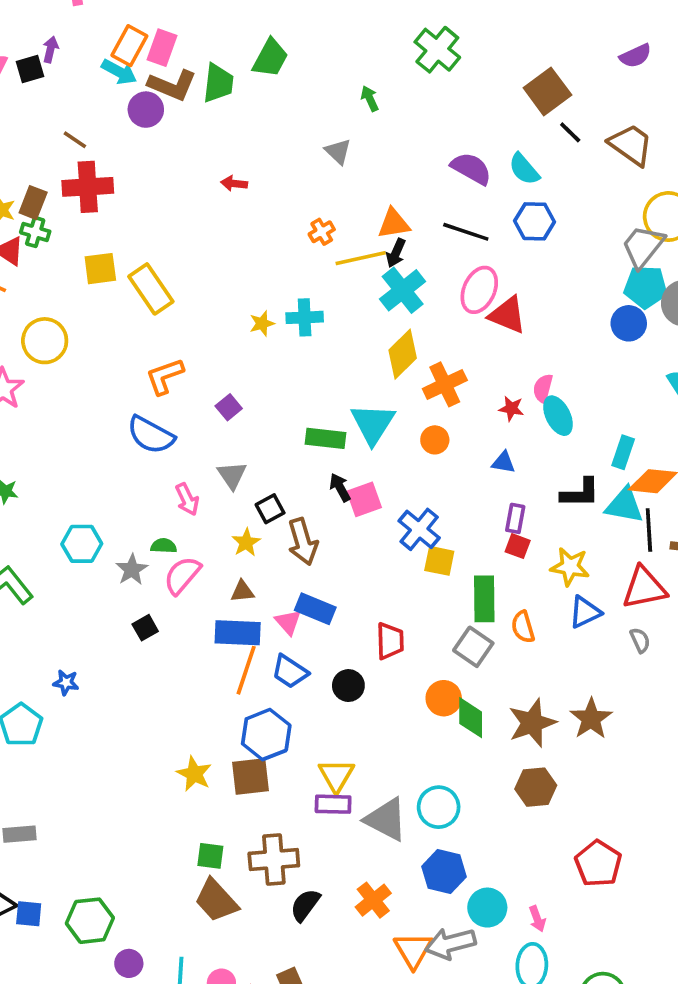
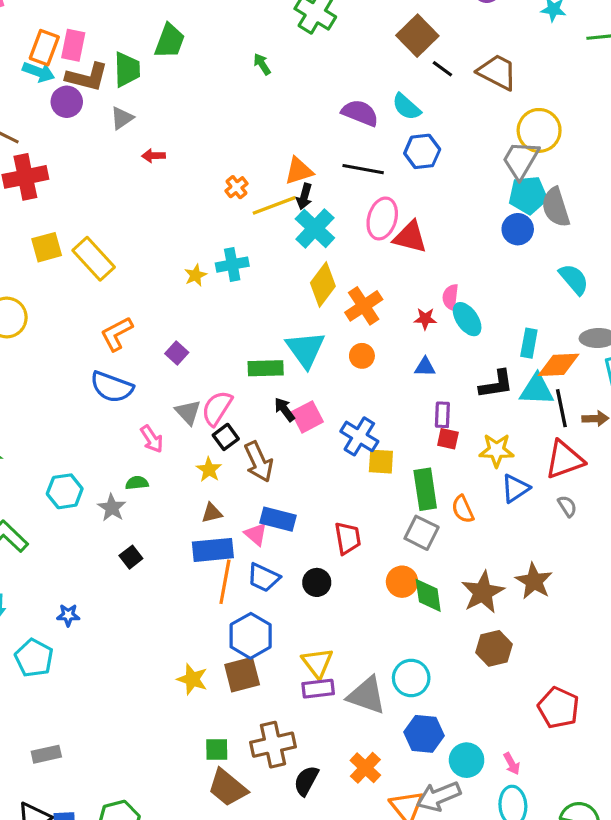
gray triangle: (338, 152) -> (122, 118), moved, turned 50
pink semicircle: (182, 575) -> (217, 408), moved

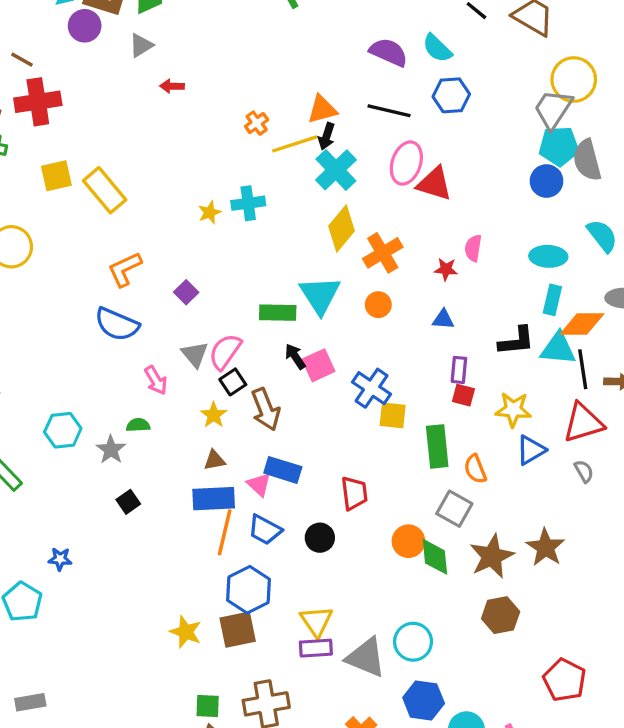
cyan ellipse: (467, 319) -> (548, 256), moved, turned -56
gray square: (422, 533) -> (454, 509), moved

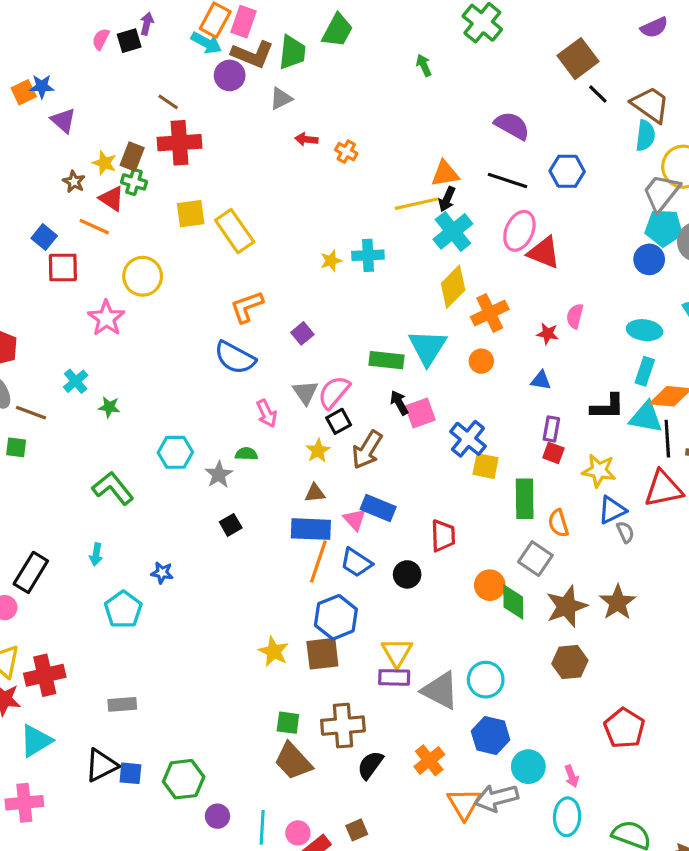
cyan semicircle: (437, 48) -> (645, 136), moved, turned -132
orange cross: (257, 123) -> (346, 152), moved, turned -30
brown arrow: (266, 409) -> (367, 450), turned 48
gray semicircle: (584, 471) -> (625, 532), moved

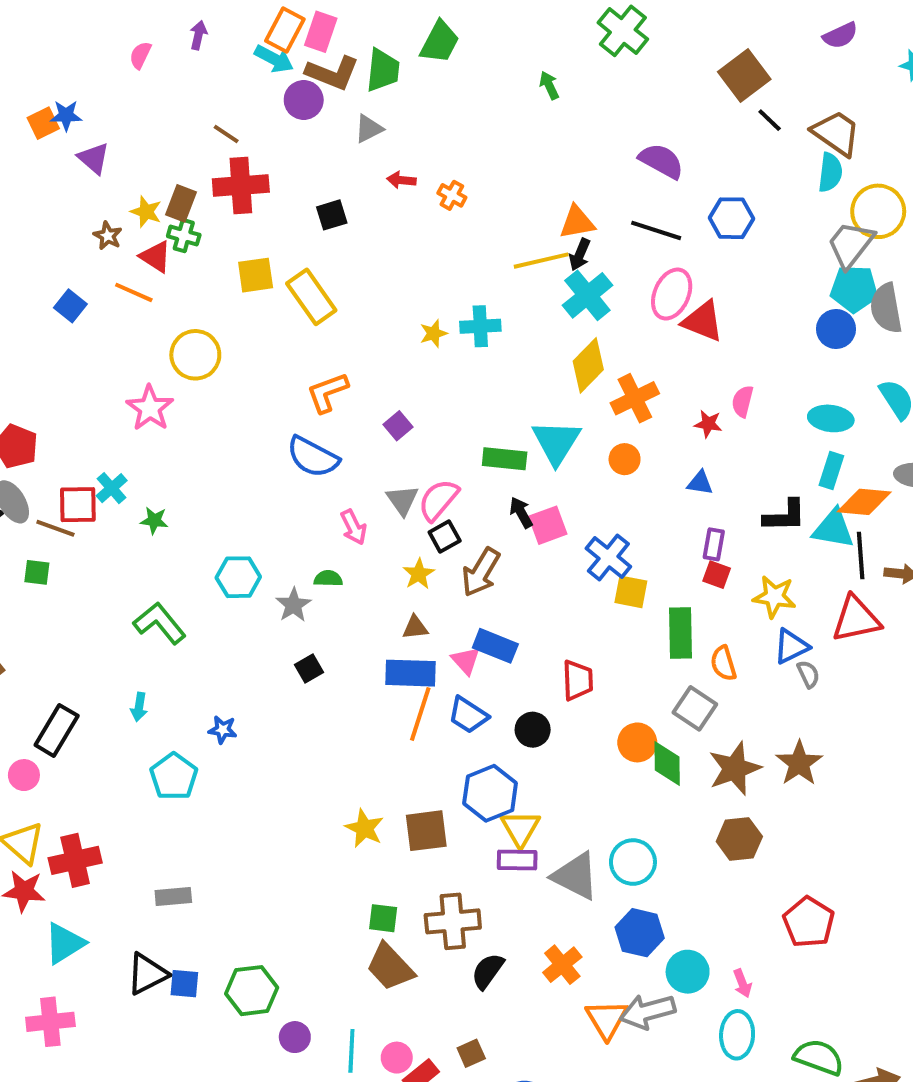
black square: (129, 41) -> (332, 215), moved
red square: (63, 267) -> (78, 505), moved
blue hexagon: (336, 617) -> (490, 793), moved

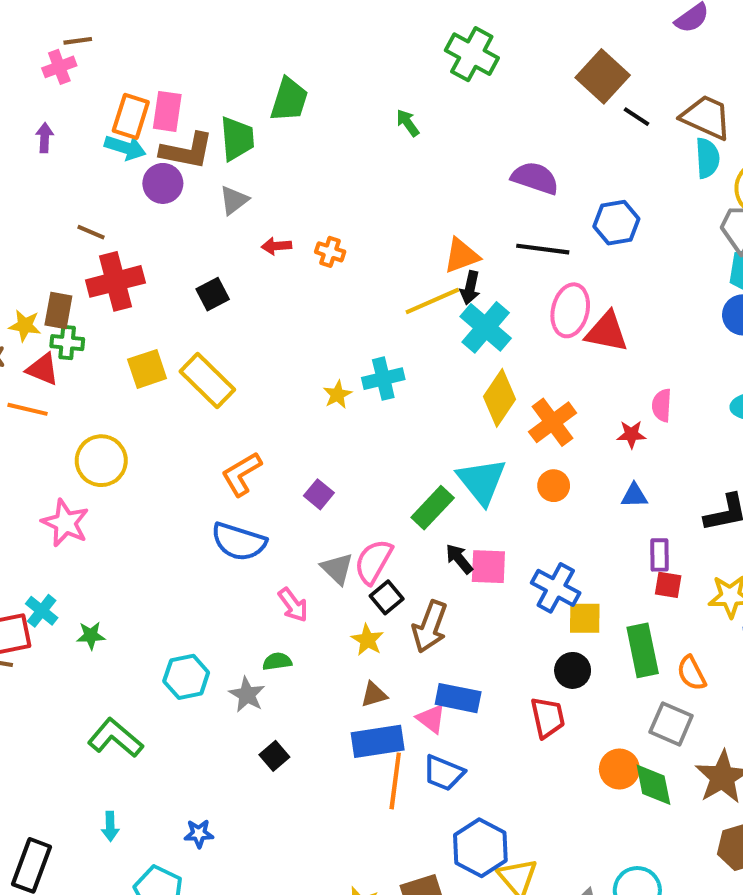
green rectangle: (505, 459) -> (433, 508), turned -42
pink square: (548, 525) -> (488, 567), turned 33
black circle: (533, 730) -> (573, 670), moved

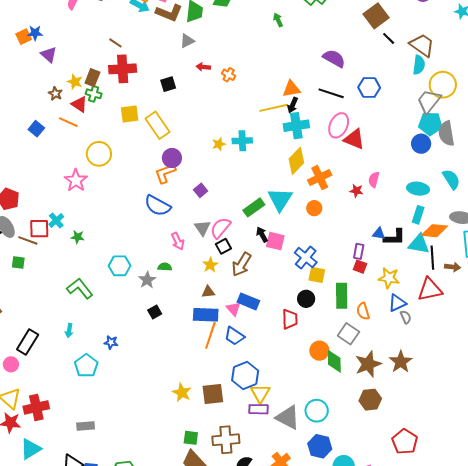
purple circle: (163, 183) -> (172, 158), moved
cyan cross: (486, 327) -> (296, 126), turned 30
blue triangle: (634, 496) -> (379, 234), moved

